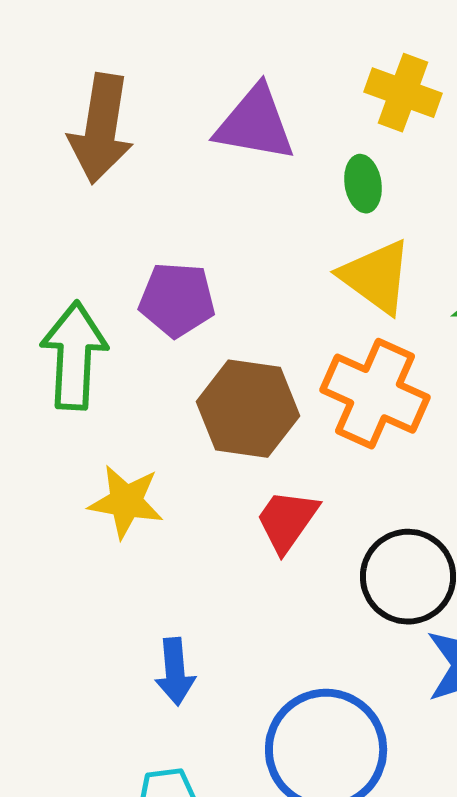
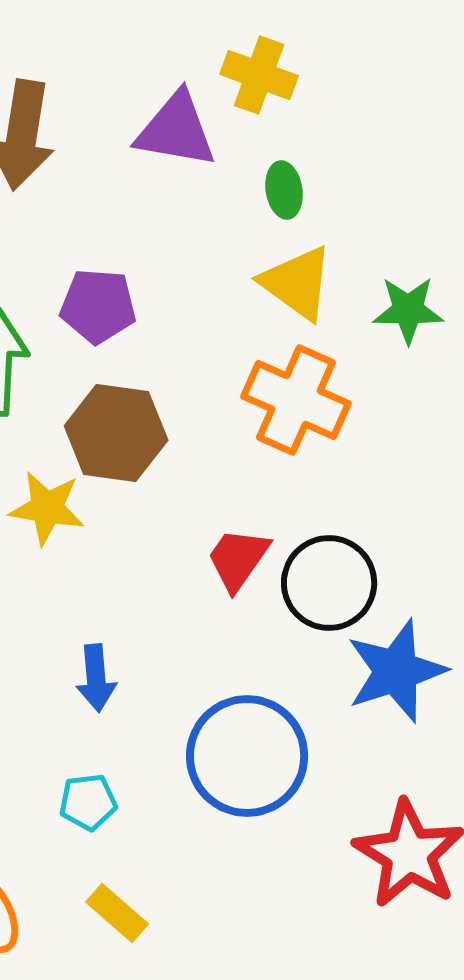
yellow cross: (403, 93) -> (259, 75), moved
brown hexagon: (248, 409) -> (116, 433), moved
red trapezoid: (287, 521) -> (238, 559), moved

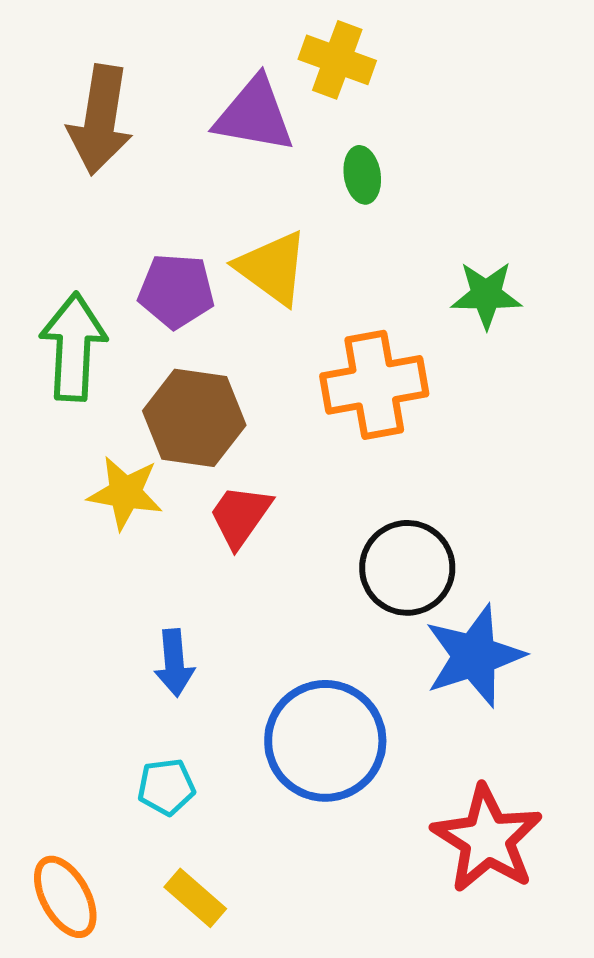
yellow triangle: (297, 283) -> (272, 268), moved
orange cross: (296, 400) -> (374, 385), turned -34
red trapezoid: (238, 559) -> (240, 516), moved

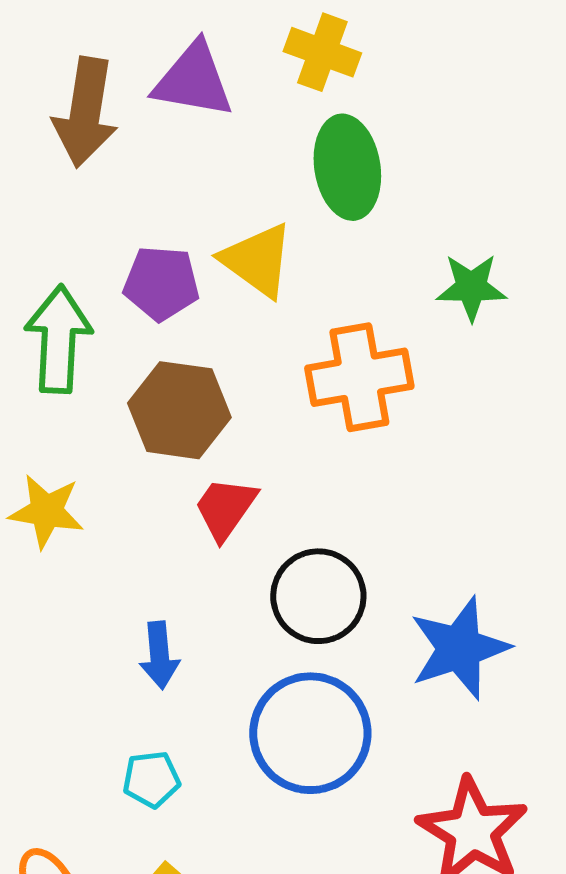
purple triangle: (254, 115) -> (193, 80), moved
green ellipse: (362, 175) -> (347, 167), size x1.8
yellow star: (125, 493) -> (46, 511), moved
black circle: (407, 568) -> (318, 596), moved

